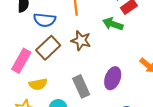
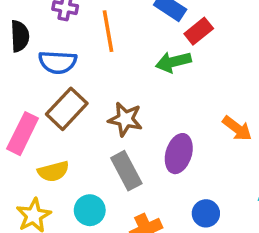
green arrow: (113, 24) -> (173, 62), turned -30
brown star: (81, 41) -> (125, 119), moved

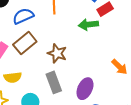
blue semicircle: (58, 62) -> (23, 16), turned 145
purple ellipse: (179, 154) -> (85, 89), moved

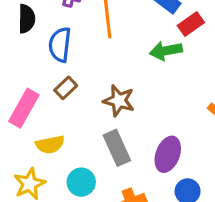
blue semicircle: (23, 16) -> (60, 45), turned -55
brown rectangle: (25, 43) -> (66, 88), size x0.6

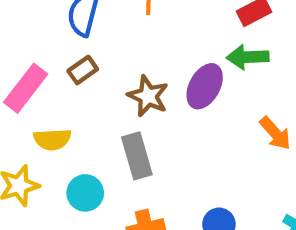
green arrow: (166, 51) -> (248, 57), moved
purple ellipse: (168, 154) -> (205, 86), moved

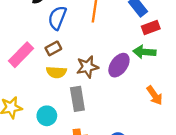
brown star: (148, 96) -> (87, 67), turned 30
yellow semicircle: (52, 139) -> (56, 72), moved

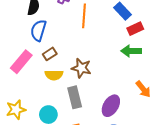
blue semicircle: (57, 18) -> (38, 30), moved
purple ellipse: (119, 65) -> (111, 106), moved
brown star: (87, 67) -> (81, 68), turned 30

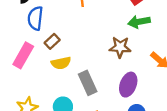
brown star: (81, 68) -> (120, 47), moved

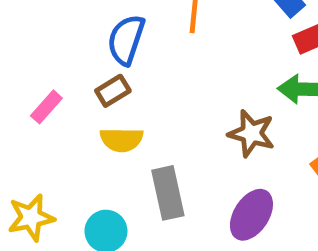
blue semicircle: (35, 18) -> (126, 40), moved
pink rectangle: (23, 55) -> (46, 107), size x0.6

